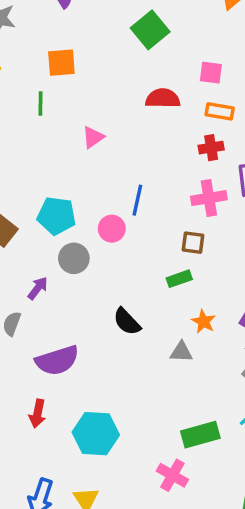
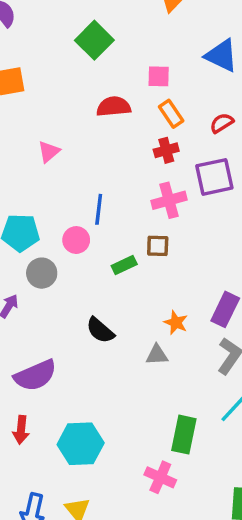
orange rectangle: (220, 111) -> (171, 114), turned 52
green rectangle: (179, 279) -> (124, 265), moved
green rectangle: (200, 435) -> (184, 435), turned -57

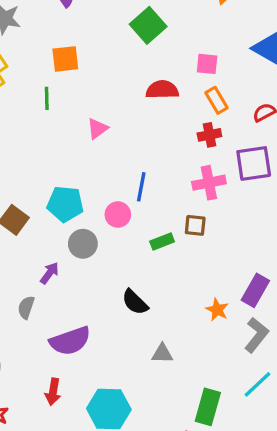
orange star: (176, 323) -> (217, 310), moved
gray triangle: (157, 355) -> (162, 354), moved

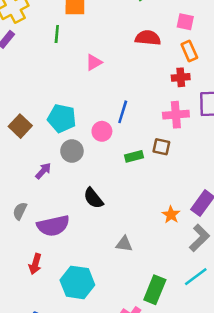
black semicircle: (135, 302) -> (93, 198), moved
gray semicircle: (26, 307) -> (20, 211), moved

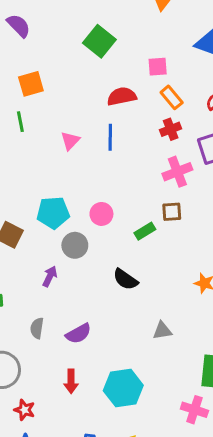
blue line: (123, 112) -> (110, 137), moved
black semicircle: (93, 198) -> (125, 279), moved
purple semicircle: (53, 226) -> (78, 334), size x0.7

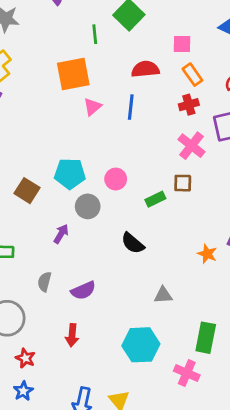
orange square: (31, 84) -> (73, 74), moved, size x1.4
green line: (20, 122) -> (95, 34), moved
pink cross: (177, 172) -> (192, 146), turned -36
cyan hexagon: (123, 388) -> (141, 345), moved

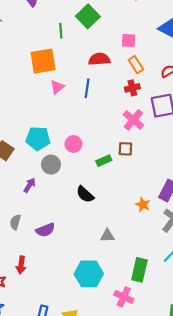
red arrow: (72, 335) -> (21, 265), moved

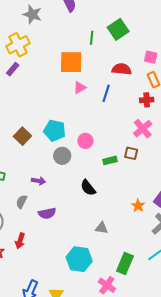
purple arrow: (30, 185) -> (39, 181), moved, turned 56

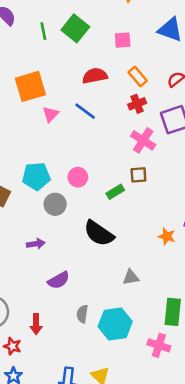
green line: (92, 38) -> (43, 31), moved
pink square: (151, 57) -> (123, 40), moved
blue line: (106, 93) -> (85, 111), turned -54
black semicircle: (88, 188) -> (99, 233), size x1.4
gray semicircle: (21, 202) -> (82, 314), moved

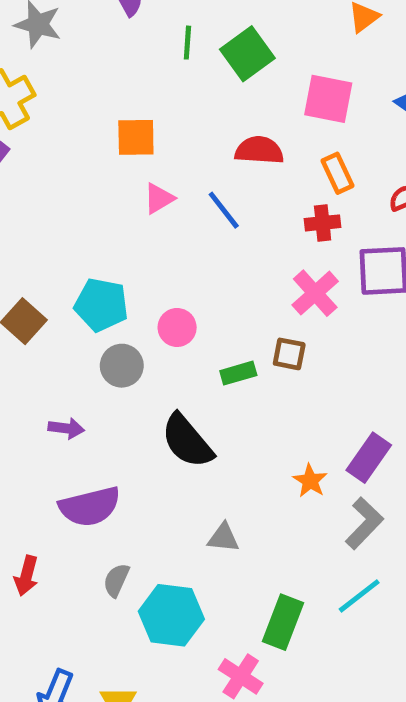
pink square: (123, 40) -> (328, 99), size x1.5
orange square: (30, 86) -> (136, 137), size x0.7
purple semicircle: (59, 280) -> (90, 507), size x1.4

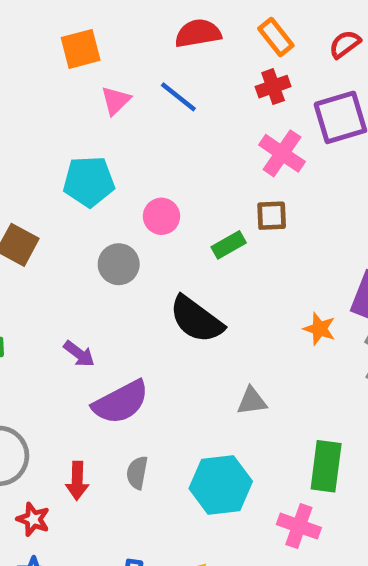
cyan pentagon: (101, 305) -> (89, 181), moved
purple arrow: (66, 428) -> (79, 354), moved, turned 44
gray semicircle: (116, 580) -> (137, 473), moved

